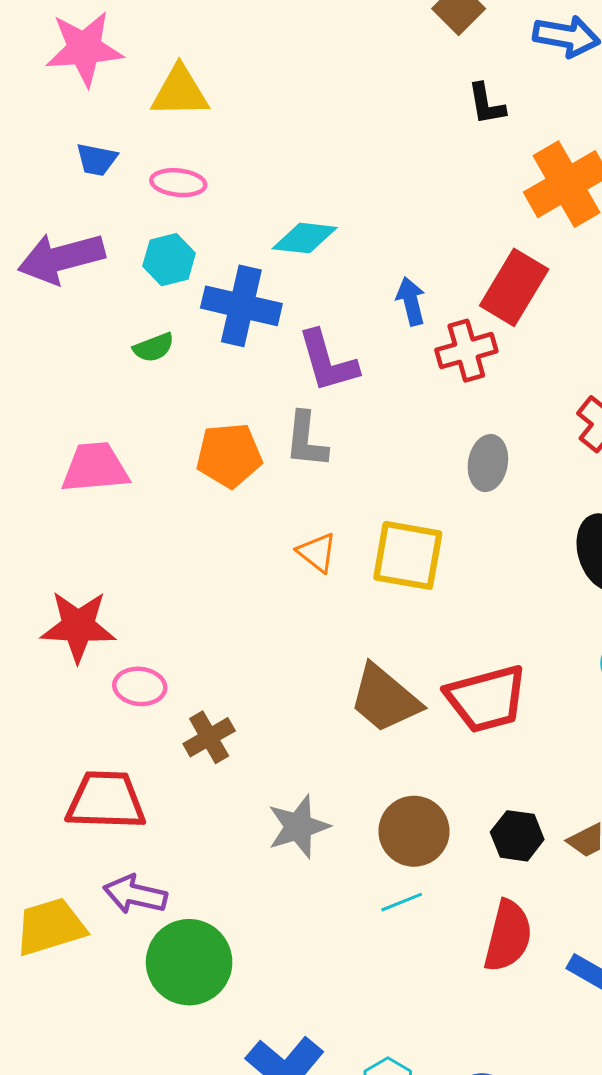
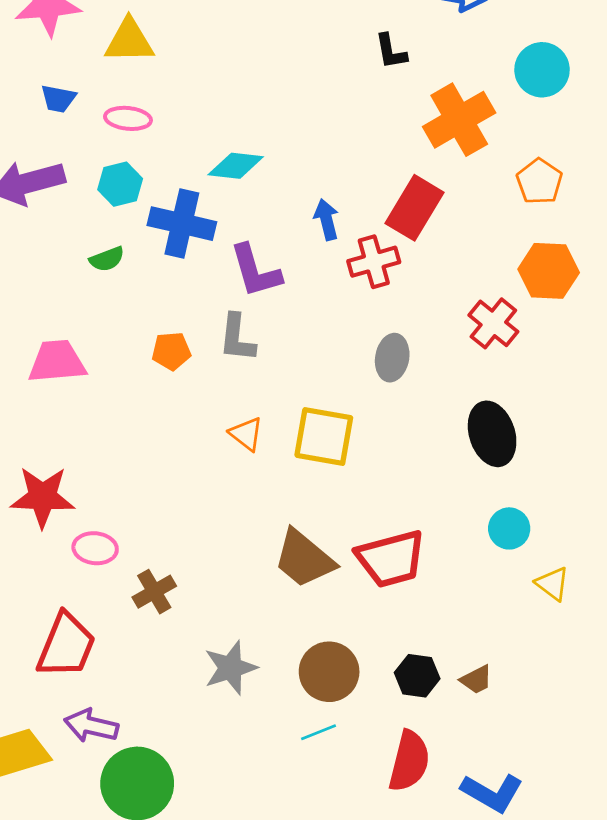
orange pentagon: (229, 455) -> (171, 351), size x0.7
red trapezoid: (106, 800) -> (66, 645), turned 110

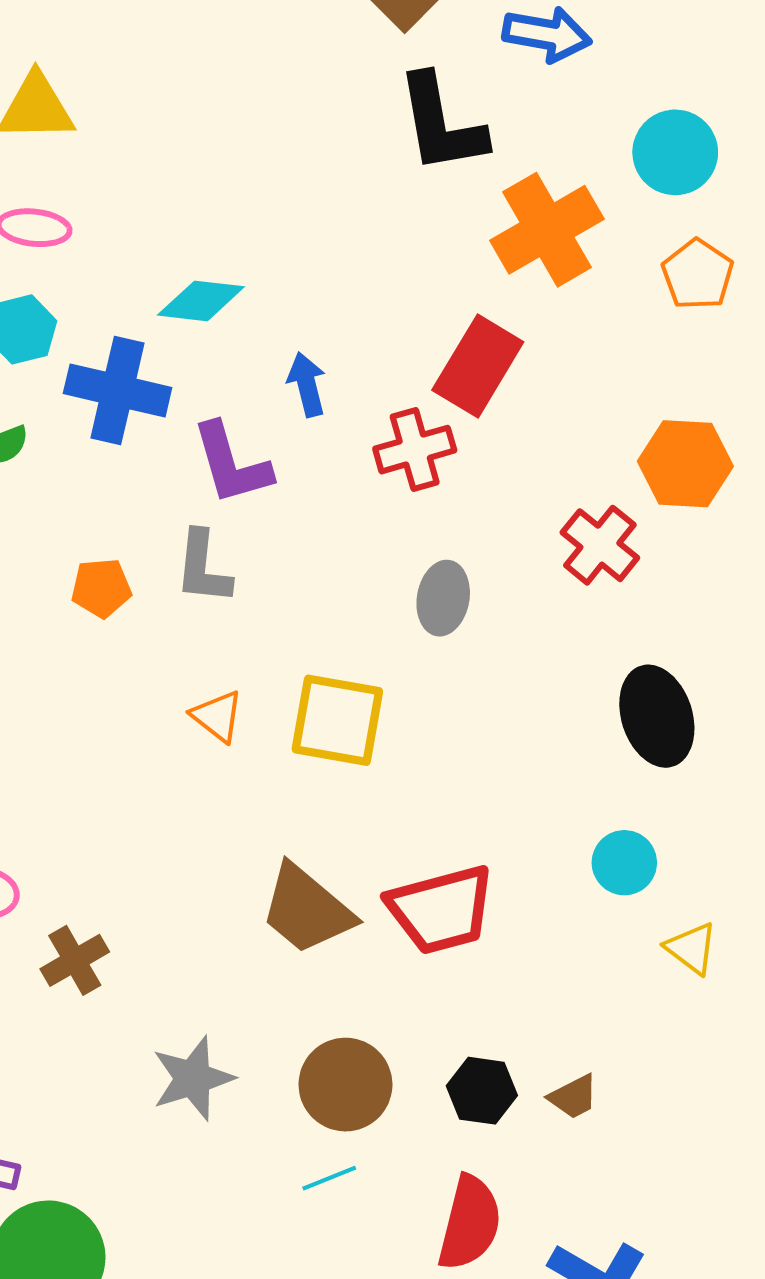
black L-shape: (391, 51) -> (441, 124), size x1.8
orange pentagon: (539, 181) -> (698, 274), moved
blue arrow: (326, 220) -> (307, 384), moved
black ellipse: (492, 434) -> (657, 716), moved

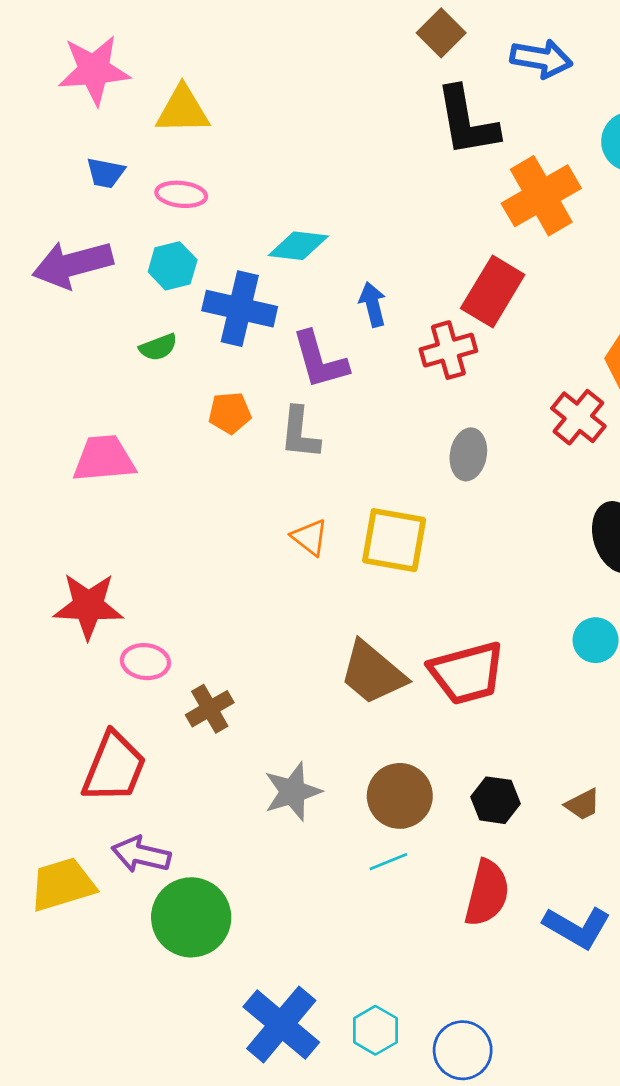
orange pentagon: (101, 588) -> (230, 413), moved
brown trapezoid: (573, 1097) -> (583, 804), moved

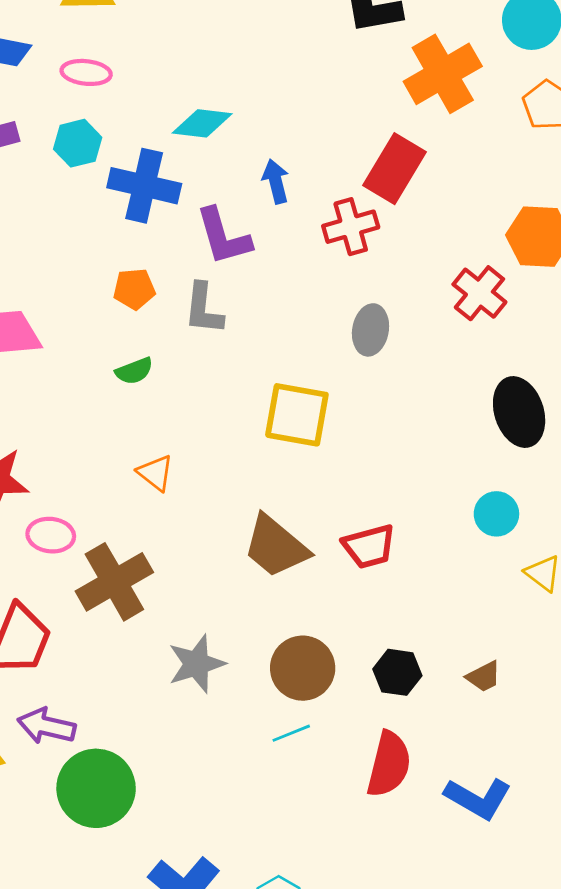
green semicircle: (158, 347) -> (134, 371), moved
orange triangle: (310, 537) -> (155, 473), moved
red trapezoid: (467, 673) -> (369, 546), size x0.7
brown cross: (210, 709) -> (114, 582), size x1.6

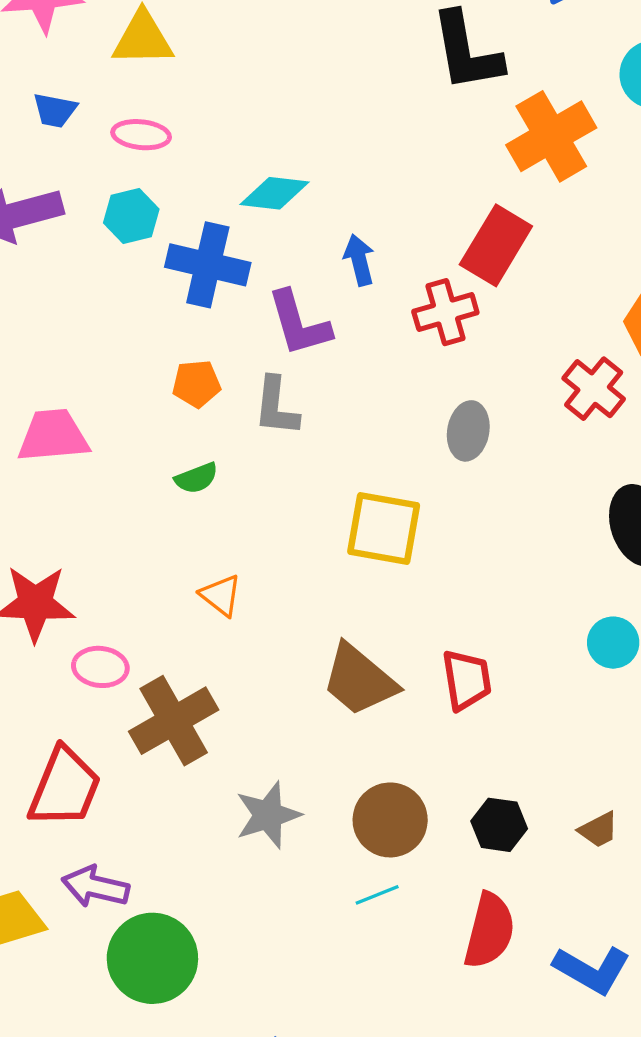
red trapezoid: (369, 546) -> (467, 680), turned -84

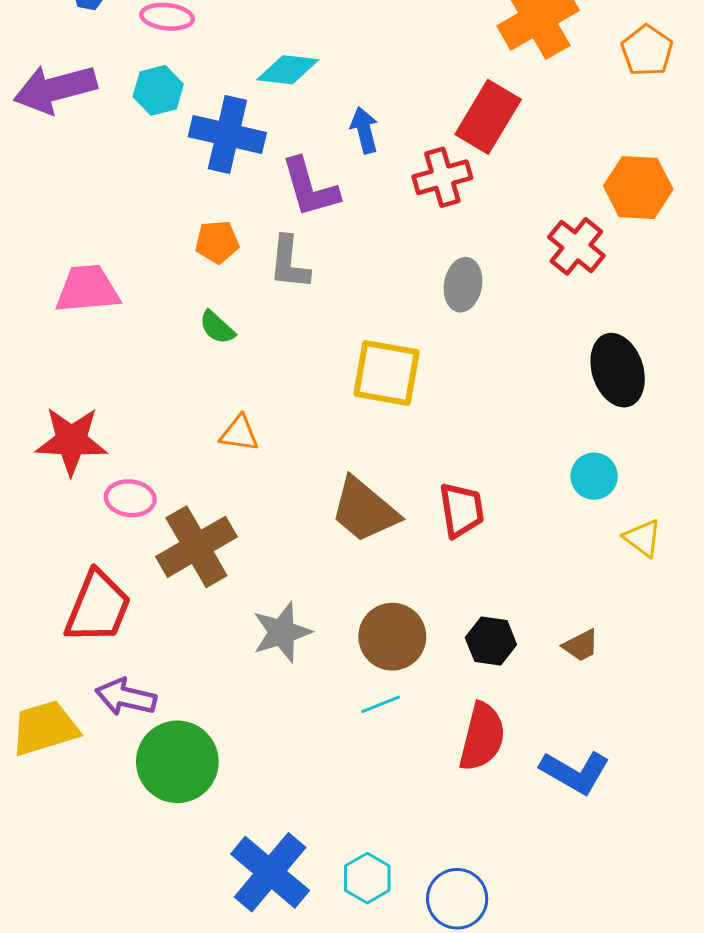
green semicircle: (196, 478) -> (217, 327), turned 63
orange triangle: (221, 595) -> (239, 433), turned -30

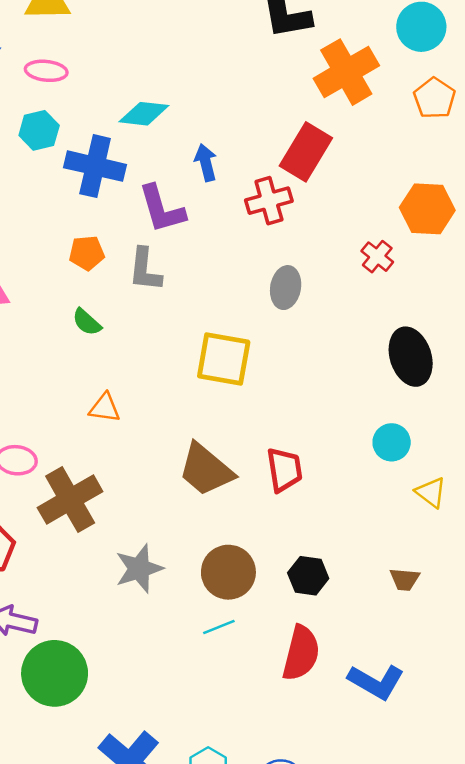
red cross: (576, 246) -> (377, 257), size x0.7
brown trapezoid: (581, 645) -> (405, 579), moved, turned 32

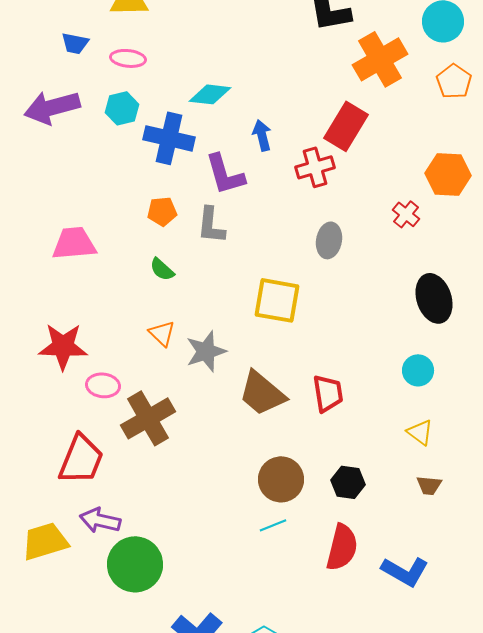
orange triangle: (105, 408) -> (162, 333), moved, turned 36
yellow triangle: (431, 492) -> (420, 432), moved
gray star: (139, 569) -> (206, 351), moved

